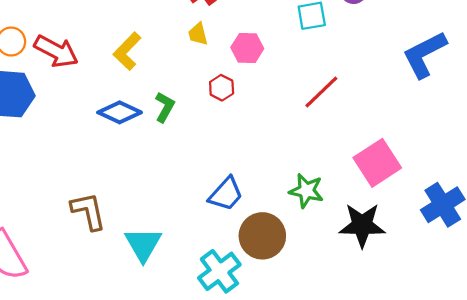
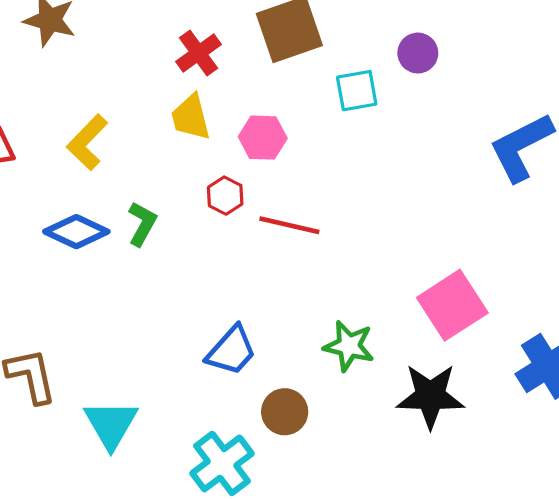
yellow trapezoid: (198, 34) -> (191, 117), size x1.4
red line: (321, 92) -> (289, 225), moved, turned 57
brown circle: (262, 236) -> (285, 412), size x0.7

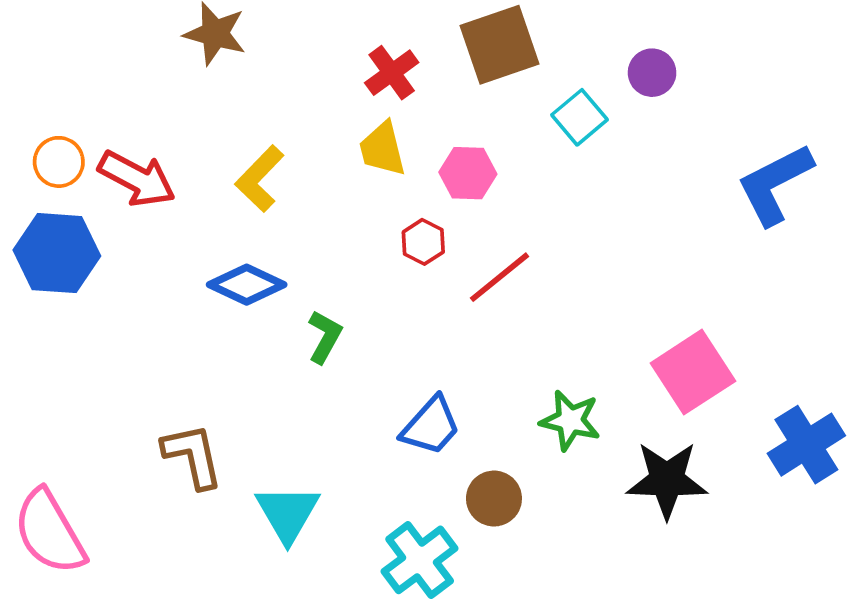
cyan square: (357, 91) -> (579, 117), turned -30
green L-shape: (142, 224) -> (325, 337), moved
red line: (289, 225) -> (500, 277), turned -52

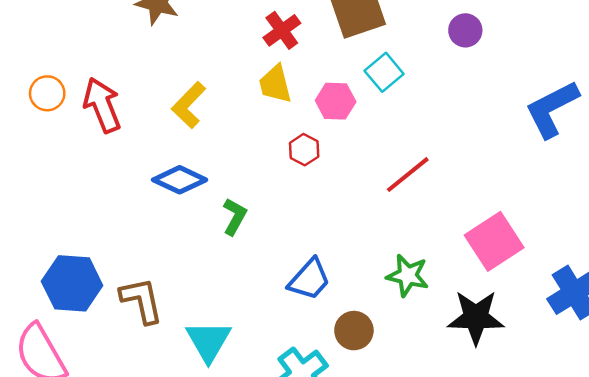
cyan square: (579, 117) -> (384, 72), moved
red arrow: (137, 179) -> (102, 105), turned -140
blue hexagon: (57, 253) -> (72, 283), moved
red line: (500, 277) -> (408, 175), moved

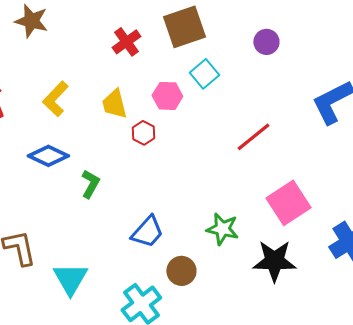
yellow trapezoid: (275, 84) -> (114, 104), moved
red line: (408, 175) -> (253, 137), moved

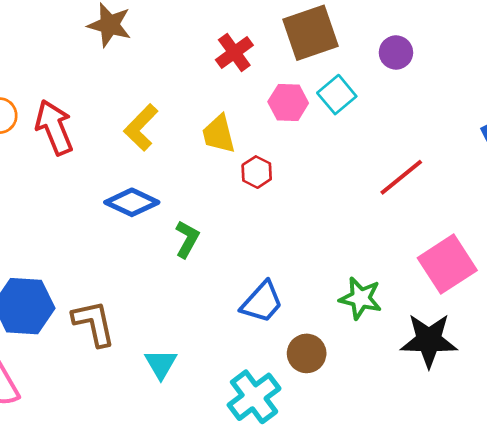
purple circle: (266, 42) -> (396, 53), moved
pink hexagon: (167, 96) -> (288, 102), moved
cyan triangle: (70, 279) -> (161, 364), size x0.7

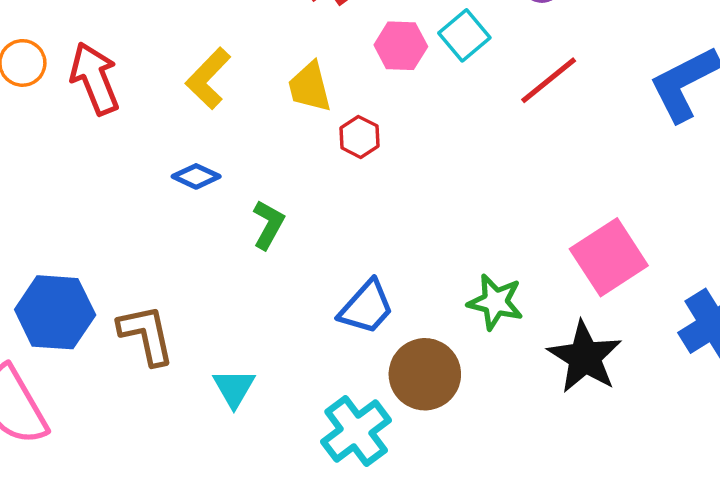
red line: (401, 177) -> (549, 80), moved
blue diamond: (132, 202) -> (196, 176), size x0.7
black star: (429, 340) -> (585, 357), turned 30
brown circle: (307, 353) -> (425, 374), size x1.4

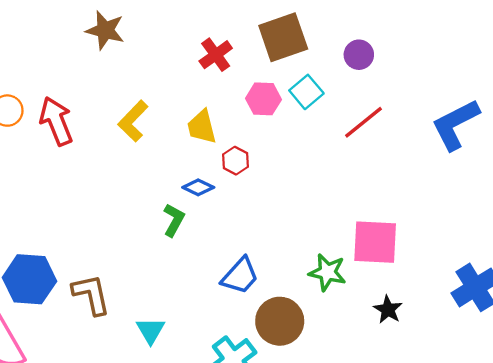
blue diamond: (196, 176) -> (198, 187), moved
pink square: (609, 257) -> (375, 242), moved, turned 36
black star: (585, 357) -> (388, 310), size x0.6

